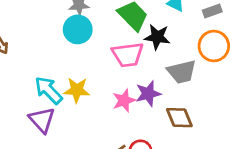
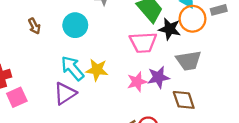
cyan circle: (78, 29) -> (75, 25), moved
orange circle: (214, 46) -> (192, 19), moved
purple triangle: (42, 120) -> (65, 93), turned 35

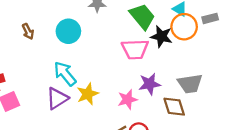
gray trapezoid: (189, 61) -> (190, 84), moved
yellow star: (97, 70) -> (88, 94), moved, turned -30
pink star: (137, 82) -> (128, 99), moved

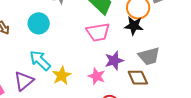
black star: (161, 36) -> (134, 26), moved
purple triangle: (57, 98) -> (24, 81), moved
pink star: (128, 99) -> (97, 76), turned -30

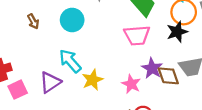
black star: (134, 26) -> (177, 32), turned -30
purple star: (114, 61) -> (152, 68), turned -30
brown diamond: (138, 78) -> (168, 76), moved

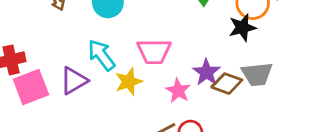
pink trapezoid: (137, 35) -> (154, 51), moved
brown diamond: (168, 76) -> (227, 84), turned -55
pink square: (18, 90) -> (31, 87), size x1.4

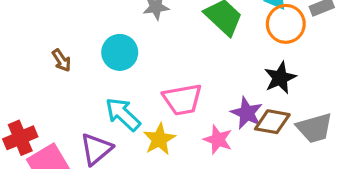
black star: (242, 28) -> (280, 78), moved
gray trapezoid: (257, 74) -> (315, 128), moved

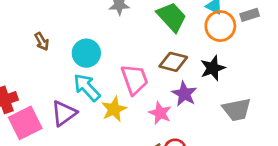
cyan circle: (120, 52) -> (86, 53), moved
pink trapezoid: (182, 99) -> (135, 79), turned -104
brown diamond: (272, 122) -> (173, 62), moved

